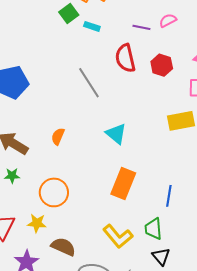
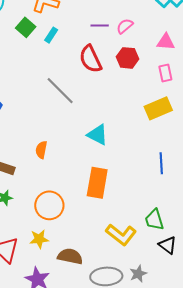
pink semicircle: (168, 21) -> (125, 26), moved
cyan rectangle: (92, 26) -> (51, 35), turned -63
orange rectangle: (123, 183) -> (97, 183), moved
blue line: (169, 196) -> (161, 163), moved

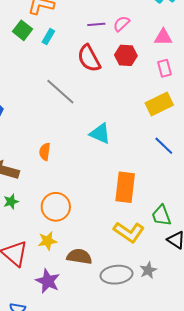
blue line: (161, 163) -> (164, 146), moved, turned -40
orange rectangle: (97, 183) -> (125, 187), moved

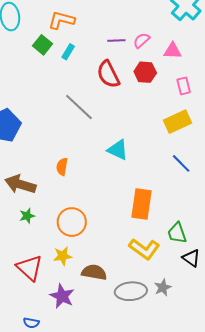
pink triangle: (163, 37) -> (172, 51), moved

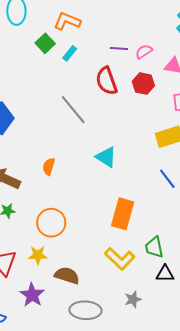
black triangle: (191, 258) -> (165, 274), turned -42
gray ellipse: (131, 291) -> (85, 310), moved

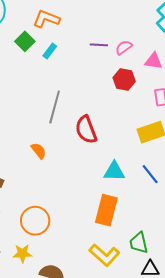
red semicircle: (106, 81) -> (86, 130), moved
gray line: (73, 110) -> (55, 107), turned 56
cyan triangle: (106, 157) -> (114, 171), moved, turned -30
orange semicircle: (49, 167) -> (39, 151), moved, turned 126

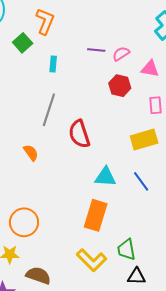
orange L-shape: (46, 19) -> (45, 21), turned 88
cyan rectangle: (50, 51) -> (53, 64), moved, turned -35

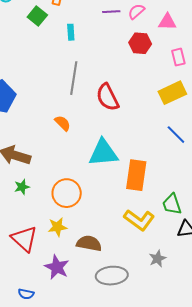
cyan triangle: (105, 177) -> (103, 153), moved, size x1.4

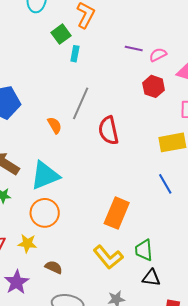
cyan rectangle: (71, 32) -> (75, 54), moved
orange semicircle: (63, 123) -> (55, 125), moved
cyan triangle: (103, 153) -> (45, 175), moved, turned -32
brown semicircle: (89, 243) -> (54, 267), size x0.7

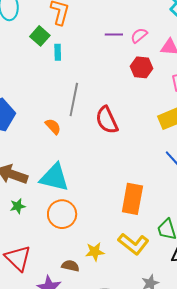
cyan triangle: (45, 175) -> (54, 177), turned 48
yellow star: (27, 243) -> (95, 252), moved
brown semicircle: (54, 267) -> (70, 266), moved

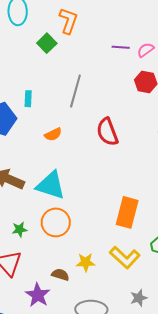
cyan rectangle: (58, 52) -> (28, 99), moved
gray line: (74, 99) -> (75, 91), moved
orange semicircle: (53, 126) -> (53, 134), turned 102
green star: (18, 206) -> (20, 229), moved

